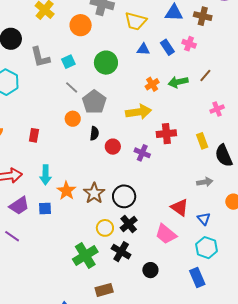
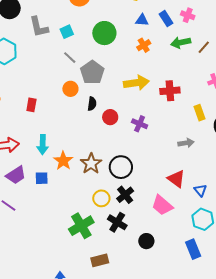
green arrow: (178, 82) -> (181, 43), moved
orange cross: (152, 84) -> (144, 45), moved
red cross: (166, 134) -> (170, 91), moved
gray arrow: (205, 182) -> (186, 143), moved

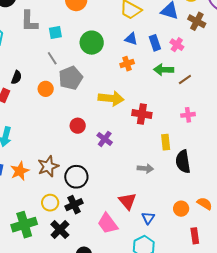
black semicircle: (92, 104) -> (16, 77), moved
orange star: (63, 161) -> (20, 171), moved

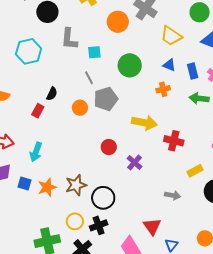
yellow rectangle: (166, 142) -> (195, 171), turned 63

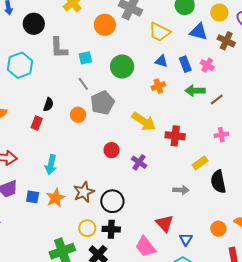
yellow arrow: (144, 123) -> (144, 121), turned 30
cyan arrow: (36, 152) -> (51, 165), moved
black cross: (99, 225) -> (111, 229), turned 30

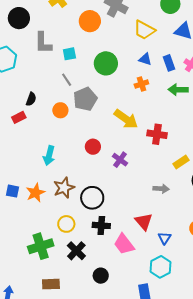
red rectangle: (37, 123) -> (19, 117), turned 40
cyan arrow: (51, 165) -> (49, 156), moved
black cross: (111, 229) -> (101, 225), moved

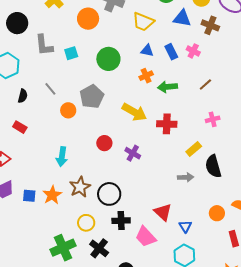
gray line: (67, 80) -> (50, 89), moved
green arrow: (178, 90) -> (167, 87), moved
black semicircle: (31, 99) -> (23, 96), moved
red rectangle: (19, 117) -> (20, 127), moved, turned 64
gray arrow: (161, 189) -> (186, 177), moved

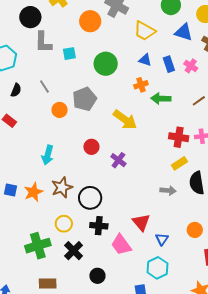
black circle: (17, 23) -> (30, 17), moved
red cross: (167, 124) -> (179, 137), moved

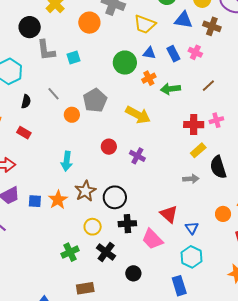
green circle: (106, 64) -> (125, 63), moved
green cross: (38, 246) -> (70, 252), size x0.7

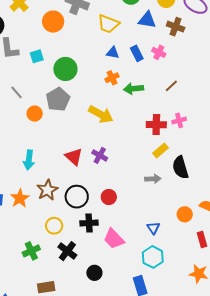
green circle: (125, 63) -> (65, 69), moved
red circle: (109, 147) -> (109, 197), moved
red triangle: (169, 214) -> (74, 157), moved

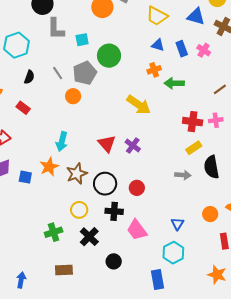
brown line: (171, 86) -> (220, 89), moved
gray pentagon: (58, 99) -> (85, 73), moved
orange star: (20, 198) -> (49, 167), moved

